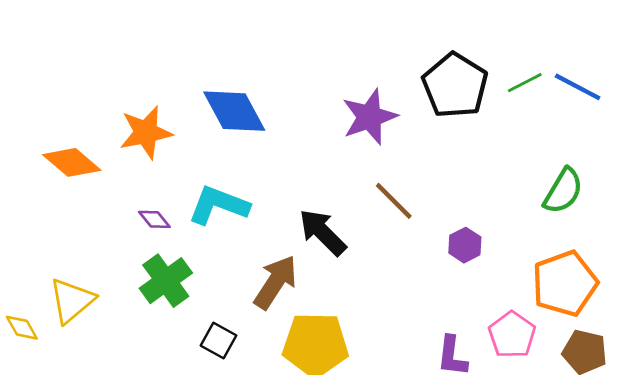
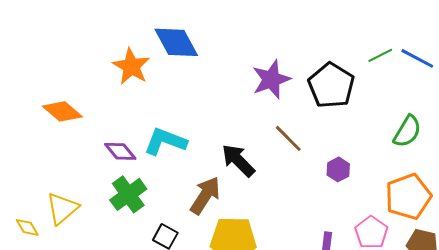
black pentagon: (455, 85) -> (331, 85), moved
blue diamond: (234, 111) -> (176, 42), moved
orange star: (146, 132) -> (131, 66), moved, turned -30
purple diamond: (154, 219) -> (120, 151), size x1.4

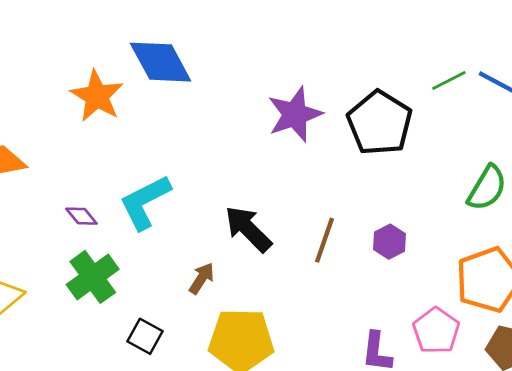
brown line: (288, 138) -> (324, 240), moved, turned 64
cyan L-shape: (165, 141) -> (145, 202), turned -48
purple diamond: (120, 151) -> (81, 216), size x0.7
brown arrow: (205, 195) -> (202, 278), size x0.6

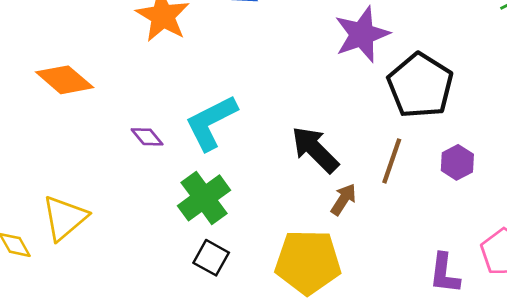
black pentagon: (380, 123) -> (420, 86), moved
green cross: (93, 277) -> (204, 198), moved
brown arrow: (202, 278) -> (343, 199), moved

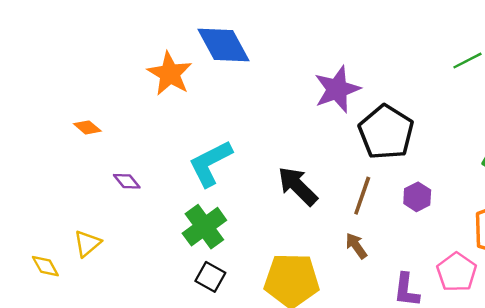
orange diamond: (65, 80) -> (87, 127), size x0.6
purple diamond: (147, 137) -> (127, 181), moved
brown arrow: (343, 199) -> (356, 246), moved, turned -68
yellow triangle: (65, 218) -> (87, 243), size x0.7

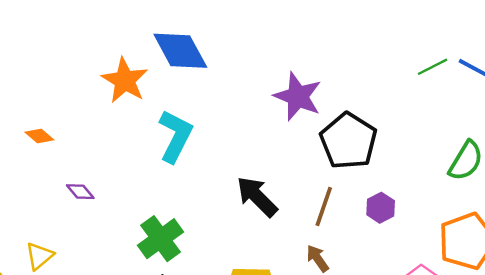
purple star: (337, 89) -> (298, 96), turned -30
cyan L-shape: (210, 163) -> (175, 136), moved, turned 144

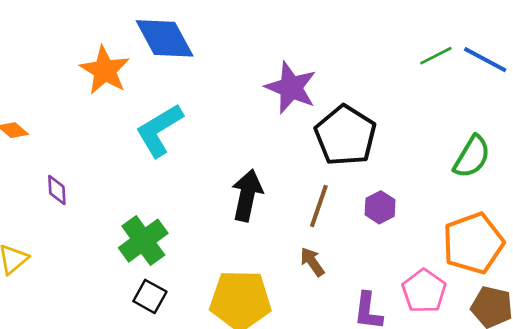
cyan L-shape: (175, 136) -> (159, 130), turned -148
purple diamond: (80, 192) -> (57, 190), turned 36
black arrow: (257, 197) -> (247, 195), turned 57

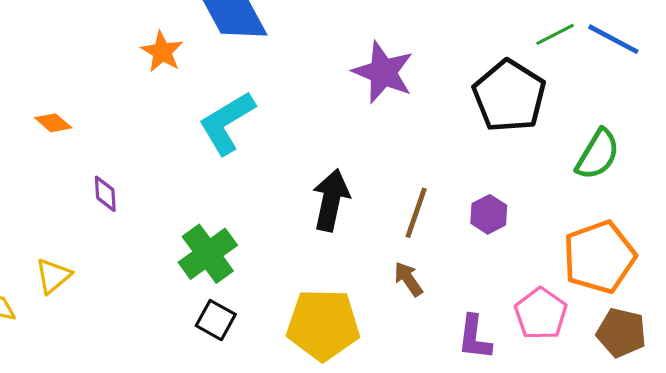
orange star: (105, 70) -> (162, 52), size x0.7
black pentagon: (345, 135) -> (509, 96), moved

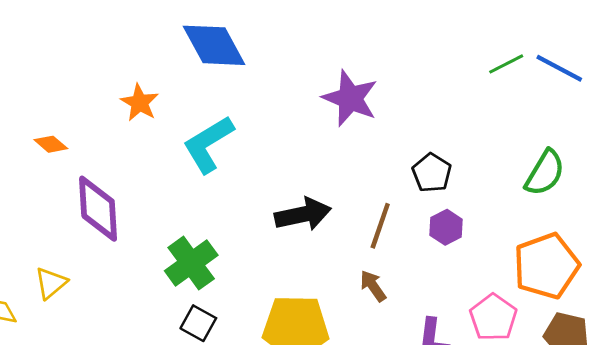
orange star: (162, 52) -> (140, 103), moved
black pentagon: (509, 96) -> (432, 173), moved, size x0.6
purple diamond: (105, 194) -> (98, 209), size x2.0
black arrow: (331, 200) -> (303, 214), turned 66

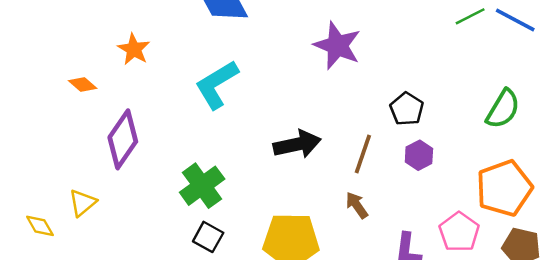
orange star: (140, 103) -> (134, 49), moved
purple diamond: (98, 209) -> (123, 139), turned 38

